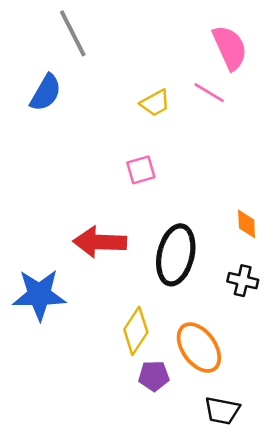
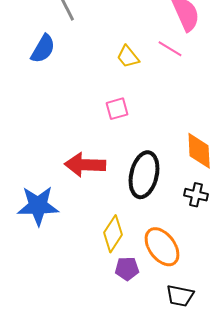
yellow trapezoid: (155, 103) -> (128, 57), turned 80
orange diamond: (247, 224) -> (199, 151), size x1.6

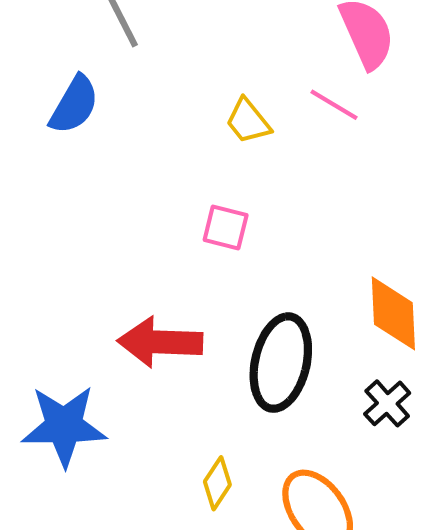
pink square: (117, 109) -> (226, 228), turned 30
black cross: (196, 195) -> (387, 403), turned 35
yellow diamond: (113, 234) -> (217, 483), size x0.7

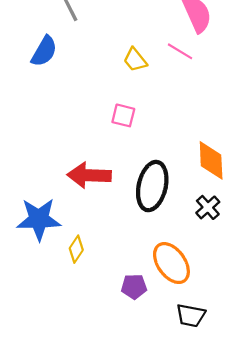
yellow diamond: (217, 483) -> (76, 249), moved

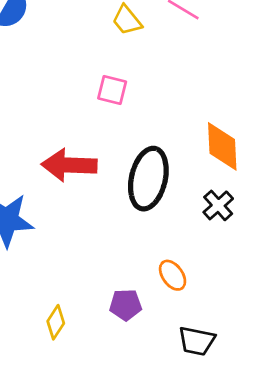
yellow diamond: (76, 249) -> (56, 322), moved
orange ellipse: (171, 263) -> (173, 275), size x0.6

